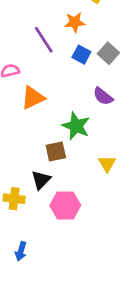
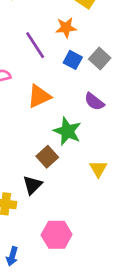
orange triangle: (33, 98) -> (39, 96), moved
brown square: (56, 152) -> (47, 157), turned -30
pink hexagon: (65, 205) -> (57, 235), moved

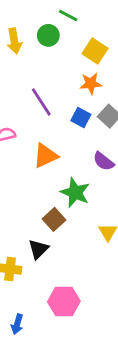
orange star: (66, 28) -> (91, 84), moved

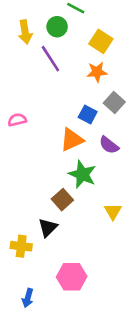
purple line: (41, 102) -> (50, 59), moved
blue square: (81, 117) -> (88, 114), moved
orange triangle: (45, 156) -> (72, 140), moved

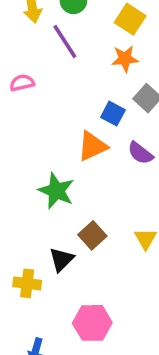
pink semicircle: (17, 120) -> (22, 83), moved
green star: (82, 174) -> (56, 191), moved
brown square: (62, 200) -> (92, 235), moved

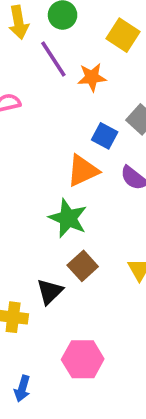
orange star: (125, 59) -> (92, 77), moved
green star: (56, 191) -> (68, 218), moved

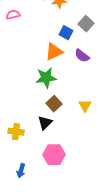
green star: (68, 218) -> (46, 78), turned -30
black triangle: (50, 292) -> (45, 123), moved

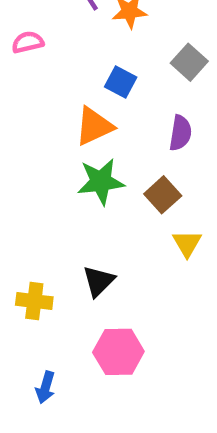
blue square: (66, 33) -> (121, 82), moved
orange triangle: (54, 52) -> (94, 126), moved
purple semicircle: (82, 56) -> (180, 133), turned -119
brown square: (54, 104) -> (163, 195), moved

